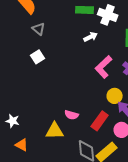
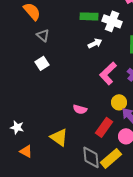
pink semicircle: (72, 115) -> (80, 109), moved
yellow triangle: (55, 131) -> (59, 137), turned 36

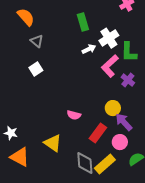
green rectangle: (89, 16) -> (83, 22), turned 72
white cross: (112, 21) -> (109, 38), moved, turned 36
pink L-shape: (108, 73) -> (110, 66), moved
orange triangle: (26, 151) -> (20, 157), size x1.5

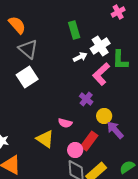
gray triangle: (37, 41) -> (28, 49), size x1.5
white square: (36, 69) -> (27, 77), size x1.5
purple cross: (128, 80) -> (86, 99), moved
pink circle: (120, 142) -> (75, 150), moved
yellow triangle: (53, 143) -> (45, 139), moved

